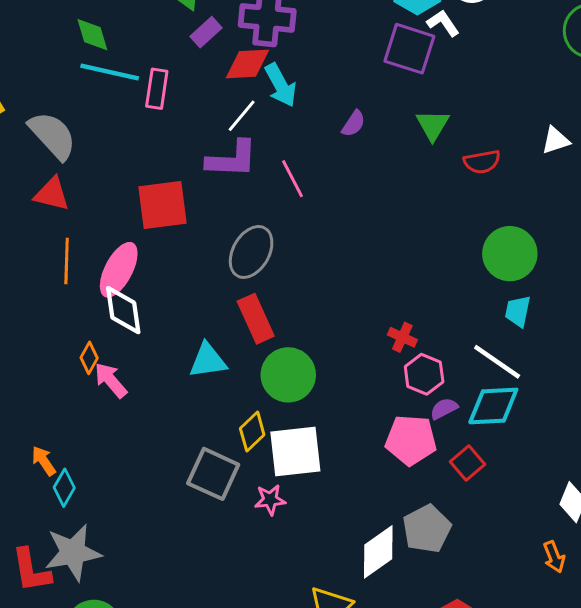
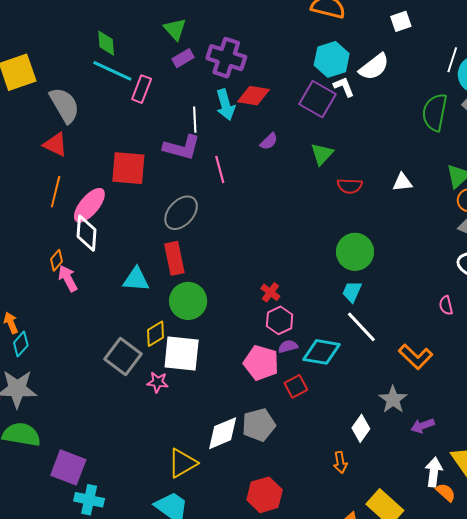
red diamond: (248, 64) -> (254, 96), moved
white line: (242, 116) -> (195, 120), turned -55
white line: (497, 362) -> (361, 327), moved

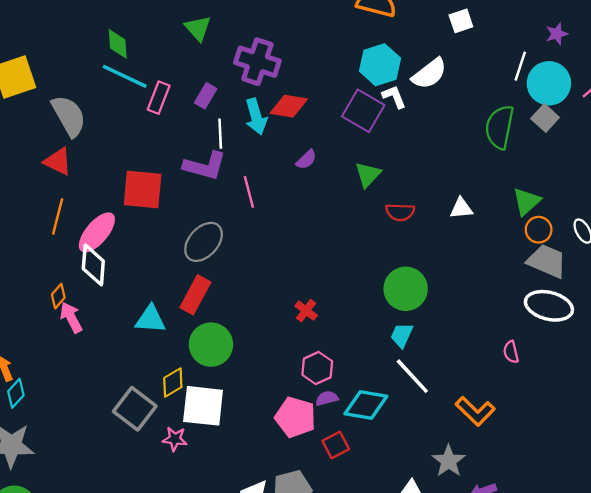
purple rectangle: (183, 58) -> (206, 96), moved, turned -30
red rectangle: (174, 258) -> (195, 295), turned 40
red cross: (270, 292) -> (306, 311), moved

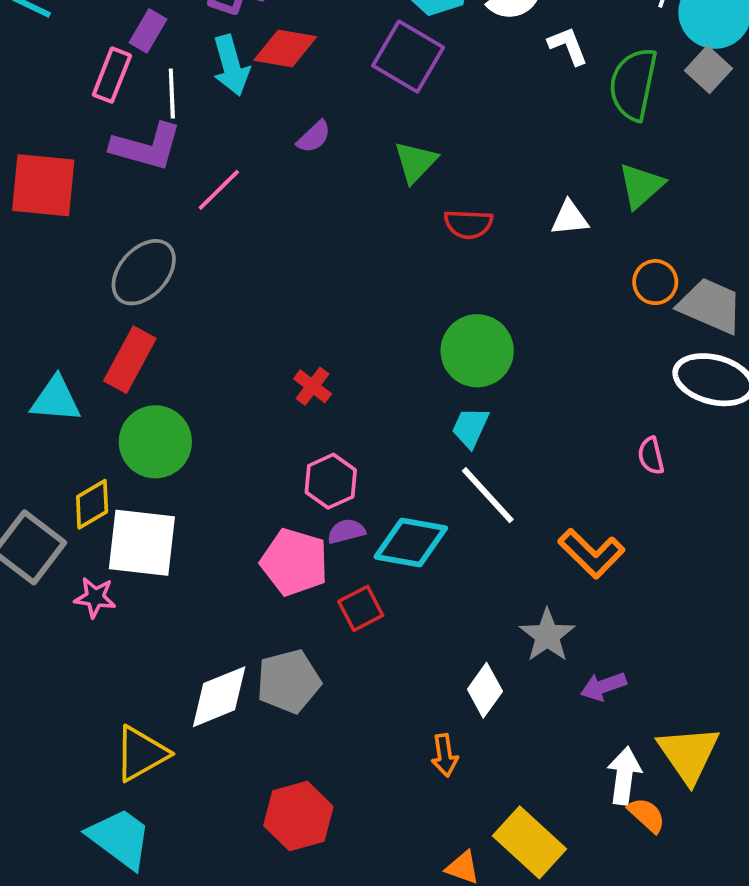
white L-shape: (394, 97) -> (568, 46), moved
pink rectangle: (159, 98) -> (112, 75), moved
pink line: (249, 192) -> (219, 190), turned 60
green triangle: (526, 201) -> (641, 186), moved
orange circle: (539, 230) -> (655, 282), moved

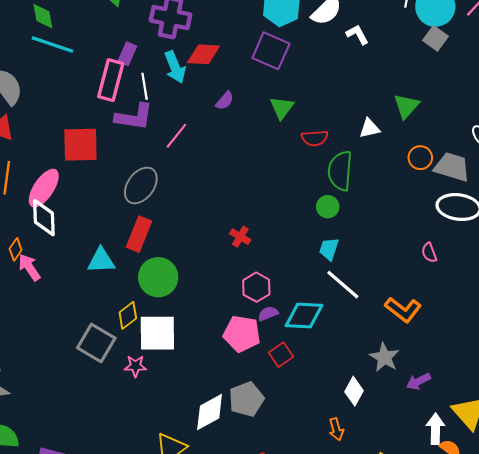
pink rectangle: (112, 75) -> (111, 80), size x1.4
green semicircle: (633, 84) -> (340, 171), moved
green circle: (477, 351) -> (328, 207), size x0.6

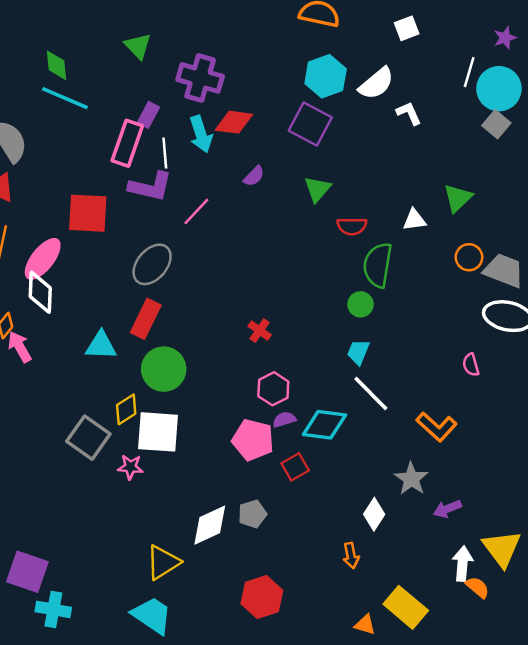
gray pentagon: (246, 399) -> (252, 514), size x0.7

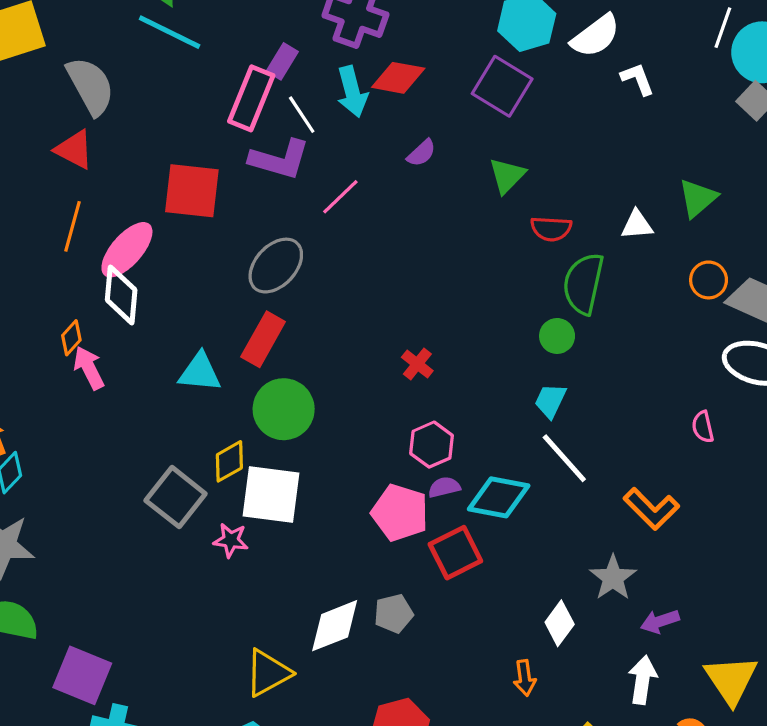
white line: (165, 153) -> (302, 115), turned -32
red square: (295, 467) -> (455, 553), size x1.4
white arrow: (463, 564) -> (643, 680), moved

